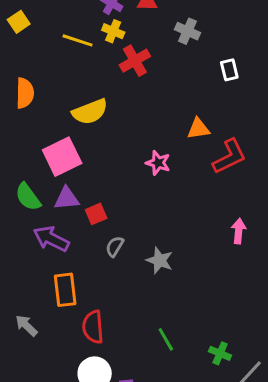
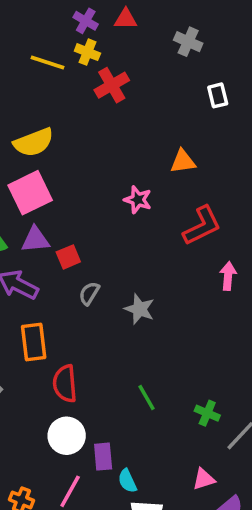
gray cross: (187, 31) -> (188, 42), moved
yellow semicircle: (90, 112) -> (34, 142), moved
red L-shape: (229, 157) -> (202, 226), moved

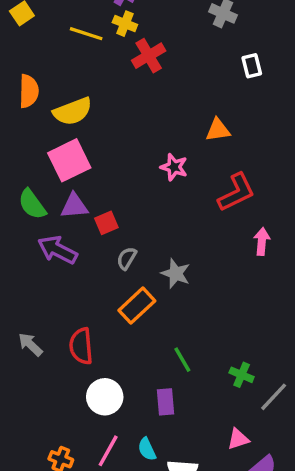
orange rectangle: (34, 342) -> (137, 306), moved, turned 54
red semicircle: (65, 384) -> (81, 346), moved
purple rectangle: (103, 457) -> (166, 402), moved
cyan semicircle: (127, 481) -> (147, 449), moved

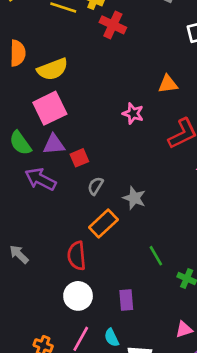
red cross: (149, 56) -> (113, 25), turned -35
red semicircle: (81, 346) -> (77, 256), moved
green line: (182, 360) -> (156, 256), moved

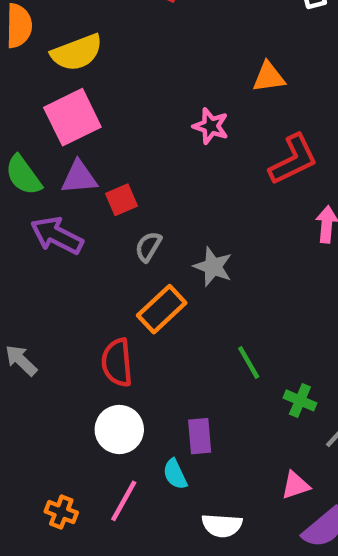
cyan semicircle: (112, 338) -> (175, 474), moved

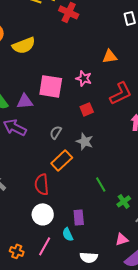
pink square: (72, 117) -> (51, 86), moved, turned 35
red square: (122, 200) -> (87, 109), moved
green cross: (300, 400) -> (124, 201), turned 32

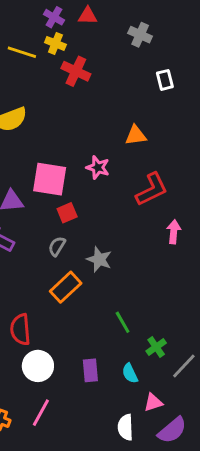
red square: (87, 109) -> (67, 213), moved
red semicircle: (42, 184) -> (20, 329), moved
cyan semicircle: (68, 234) -> (130, 373), moved
white semicircle: (89, 257) -> (125, 427), moved, turned 84

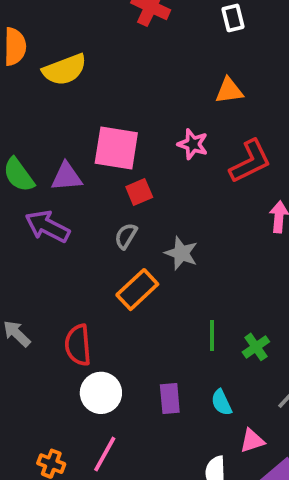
white rectangle: (165, 80) -> (233, 18), moved
pink star: (98, 168) -> (193, 144), moved
green line: (123, 322) -> (212, 335), turned 30
green cross: (156, 347) -> (256, 347), moved

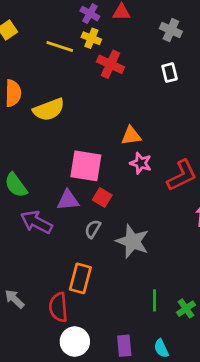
orange triangle: (229, 91) -> (131, 136), moved
purple triangle: (67, 177) -> (68, 200), moved
red square: (139, 192) -> (102, 197), turned -36
gray star: (181, 253) -> (132, 241), size x1.4
orange rectangle: (137, 290) -> (80, 278), moved, turned -32

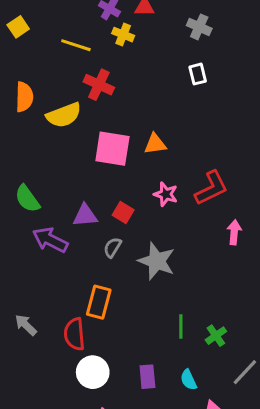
yellow cross: (91, 38) -> (123, 35), moved
red cross: (111, 64) -> (99, 85), moved
pink star: (141, 163) -> (166, 194), moved
pink square: (86, 166) -> (112, 149), moved

